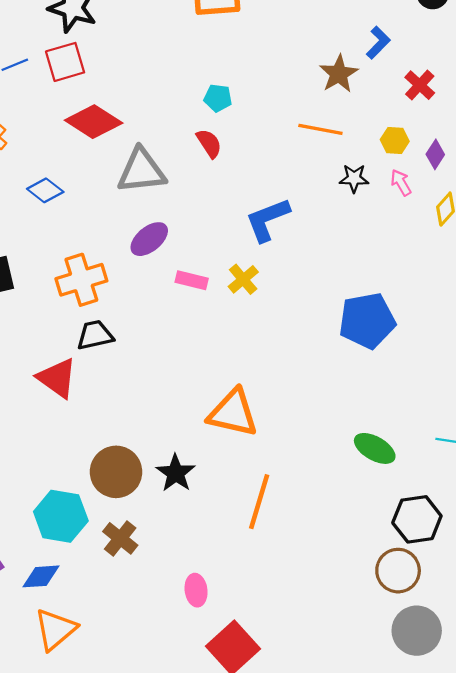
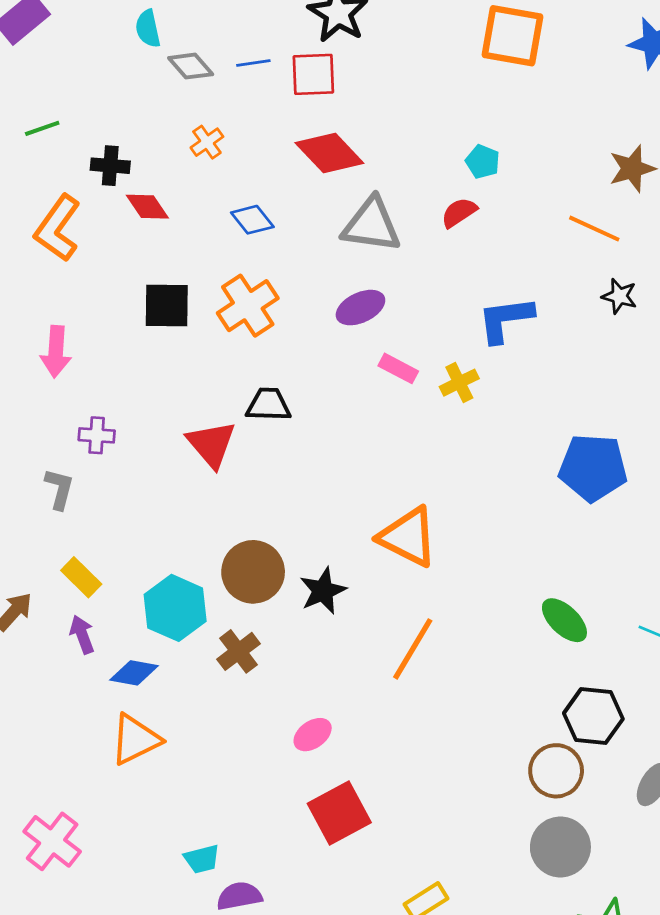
red semicircle: (209, 143) -> (459, 212), turned -104
orange cross: (81, 280) -> (248, 306), moved, turned -30
pink ellipse: (196, 590) -> (313, 735), turned 48

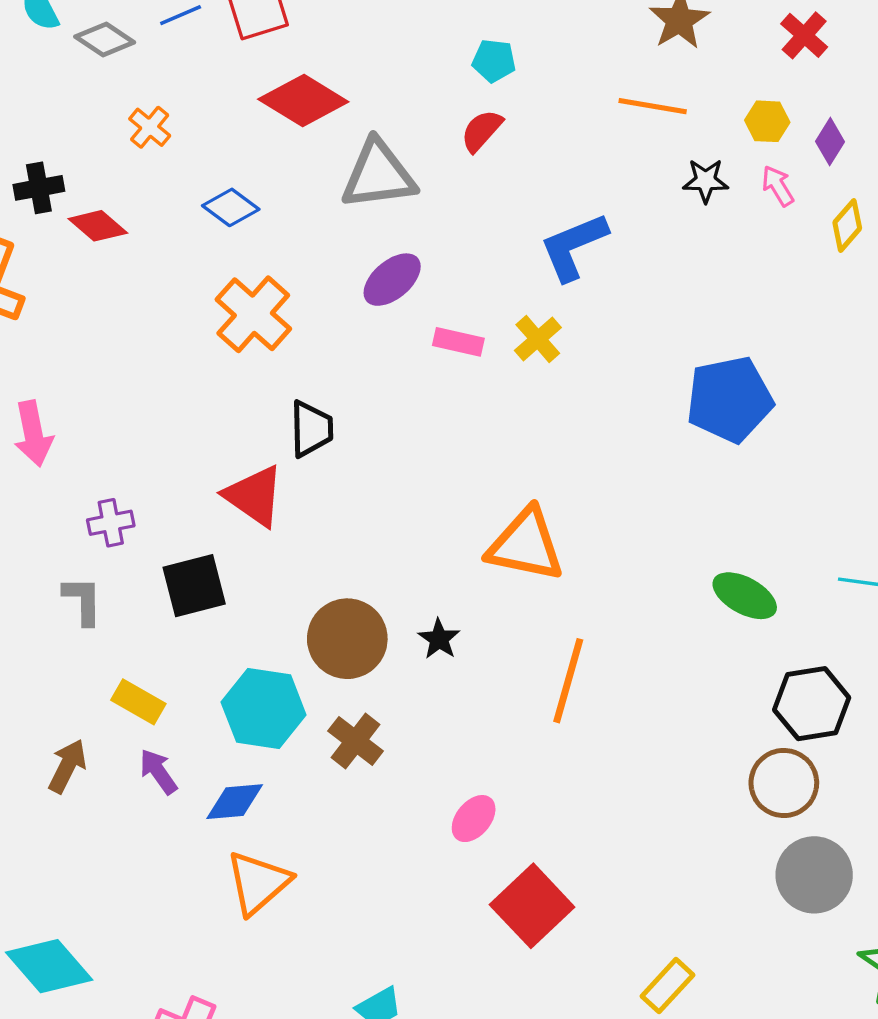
black square: (167, 305) -> (194, 586), moved
black trapezoid: (268, 405) -> (311, 429), turned 102
black star: (323, 591) -> (439, 639), size x0.7

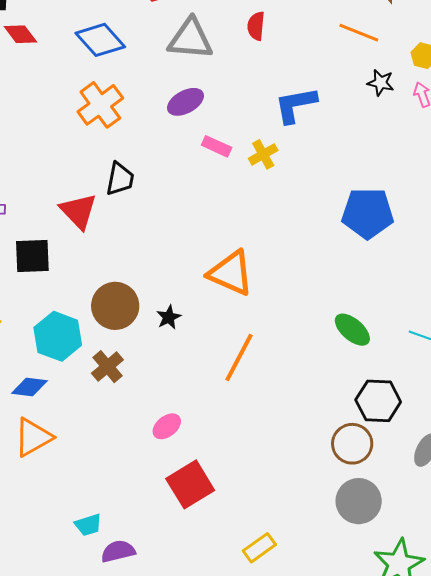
red semicircle: (482, 131) -> (256, 26), turned -48
blue diamond: (231, 207) -> (100, 40), size x1.5

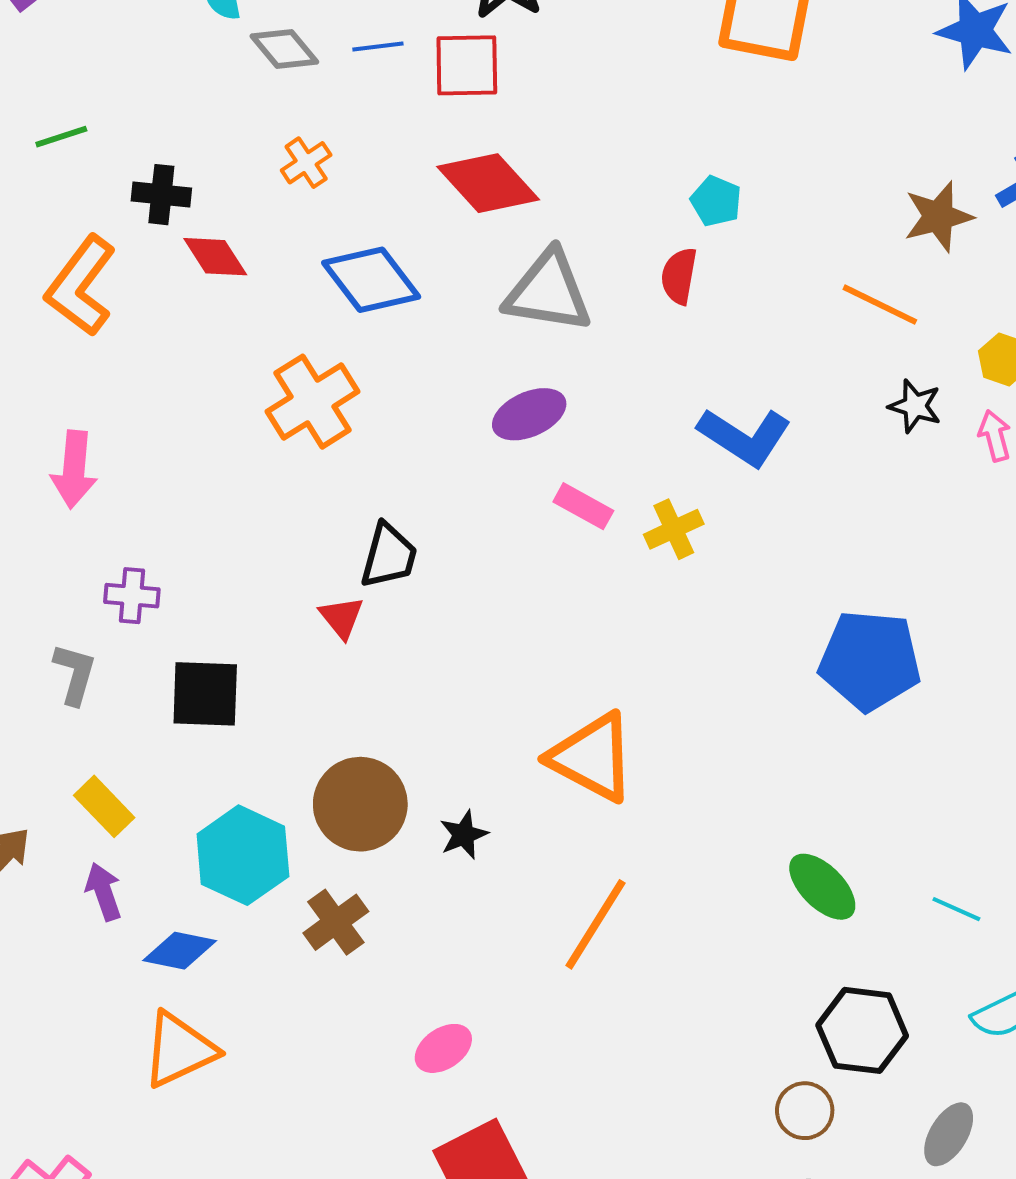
orange cross: (100, 105) -> (313, 402), moved
blue L-shape: (296, 105) -> (745, 437), turned -141
red triangle: (78, 211) -> (342, 617), moved, size x0.6
brown circle: (352, 444) -> (805, 1111), size x0.7

